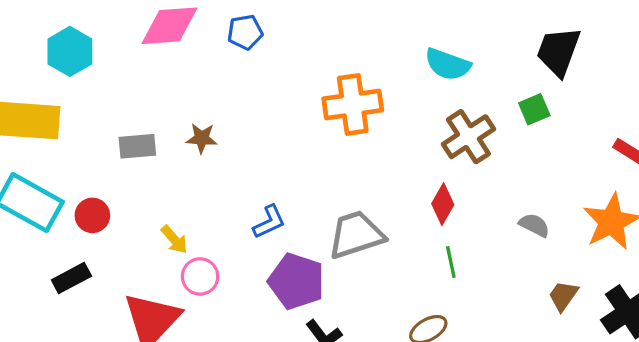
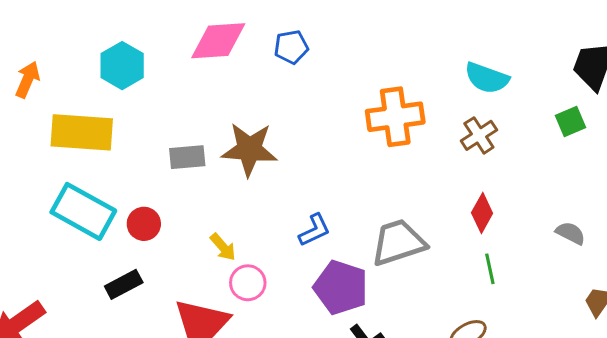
brown cross: (468, 137) -> (479, 135), moved, size x0.7
brown star: (202, 138) -> (249, 149), size x1.8

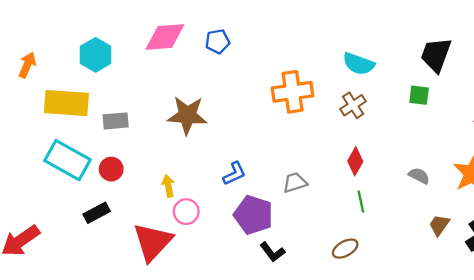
green square: (570, 121) -> (419, 95), turned 30
gray rectangle: (187, 157) -> (116, 121), moved
gray trapezoid: (398, 242) -> (295, 183), size x0.6
yellow arrow: (223, 247) -> (168, 186), turned -150

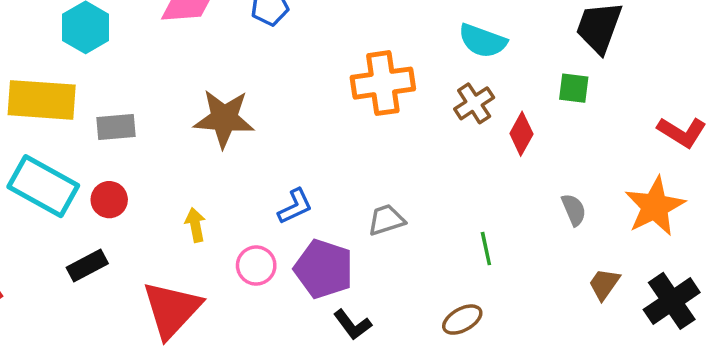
red diamond: (355, 161) -> (521, 134), moved
gray semicircle: (419, 176) -> (574, 210), turned 40
pink circle: (186, 212) -> (256, 266), moved

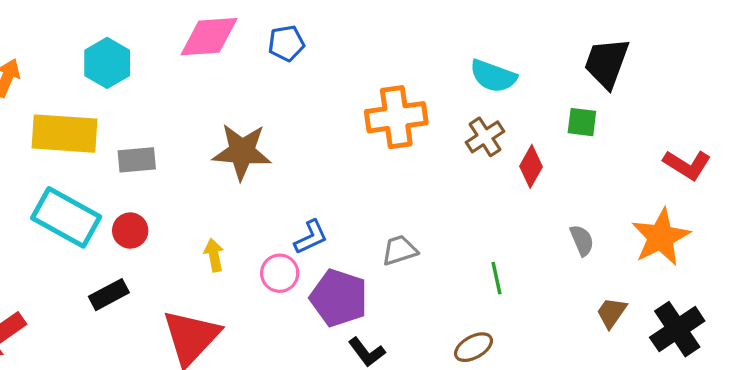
pink circle: (256, 266) -> (280, 273), moved

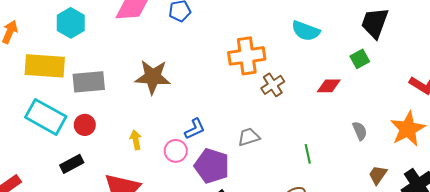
green square: (582, 122) -> (360, 59), turned -36
brown cross: (485, 137) -> (273, 85), moved
gray rectangle: (137, 160) -> (89, 82), size x1.4
red diamond: (531, 166) -> (329, 86), turned 60

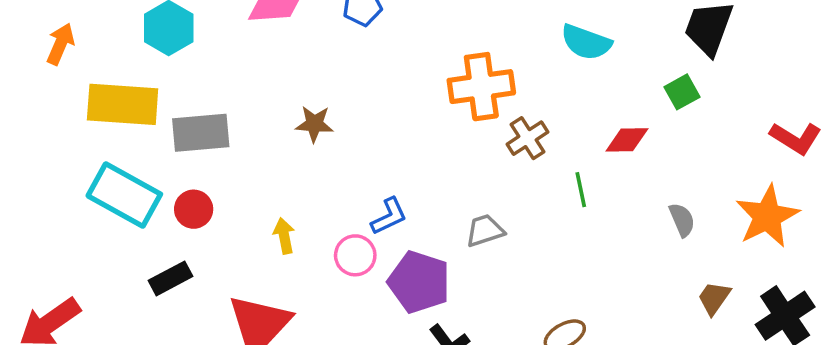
brown star: (153, 77) -> (314, 124), size x0.6
green line: (308, 154) -> (581, 190), moved

